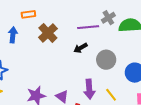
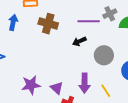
brown cross: (48, 33) -> (48, 24), turned -36

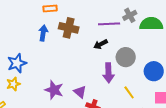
blue arrow: (13, 22) -> (43, 33), moved
purple arrow: (84, 83) -> (108, 73), moved
purple star: (31, 85) -> (54, 90), turned 30

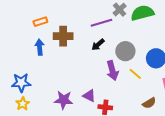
blue star: (17, 63) -> (21, 83), turned 30
yellow line: (129, 92) -> (135, 74), moved

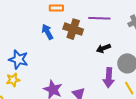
purple line: (101, 23) -> (99, 18), moved
blue arrow: (40, 47) -> (47, 32), turned -42

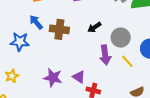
brown cross: (73, 29) -> (59, 29), moved
blue star: (18, 59) -> (20, 42), moved

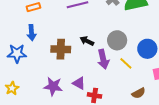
blue arrow: (36, 22) -> (32, 33), turned -140
black arrow: (94, 27) -> (87, 41), moved, turned 64
brown cross: (59, 29) -> (61, 49), moved

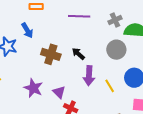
blue arrow: (32, 33) -> (27, 30), turned -42
gray circle: (117, 40) -> (116, 50), moved

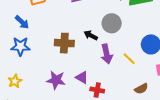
blue arrow: (27, 30) -> (22, 22), moved
gray circle: (116, 50) -> (112, 23), moved

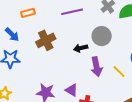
black arrow: (91, 35) -> (81, 48), turned -40
brown cross: (64, 43) -> (46, 40), moved, turned -30

